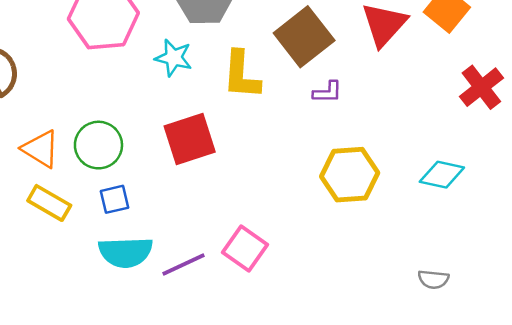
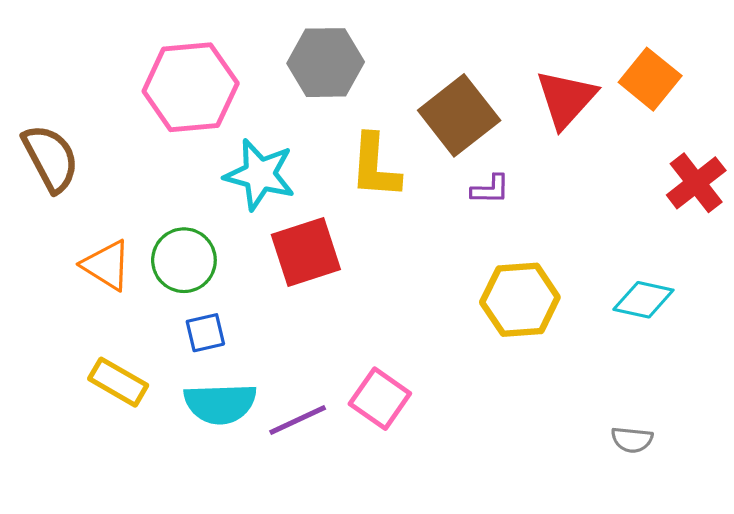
cyan star: (174, 58) -> (260, 175), moved, size x1.4
yellow rectangle: (49, 203) -> (118, 382), moved

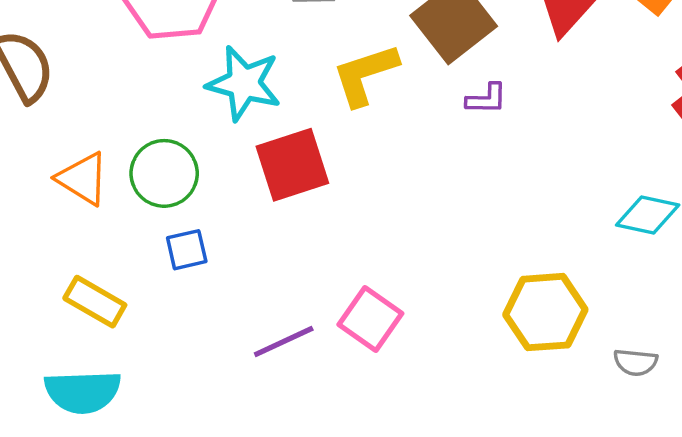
yellow L-shape: (375, 166) -> (365, 75), turned 68
yellow hexagon: (520, 300) -> (545, 312), moved
cyan semicircle: (220, 403) -> (83, 392), moved

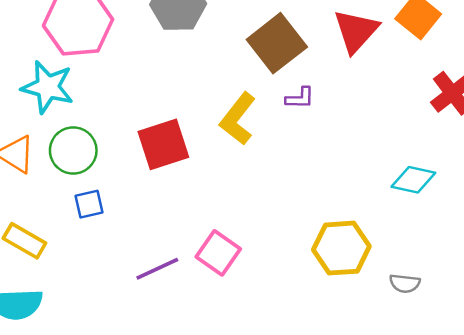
yellow L-shape: (365, 75) -> (238, 119), moved, turned -34
cyan star: (244, 83) -> (48, 87), moved

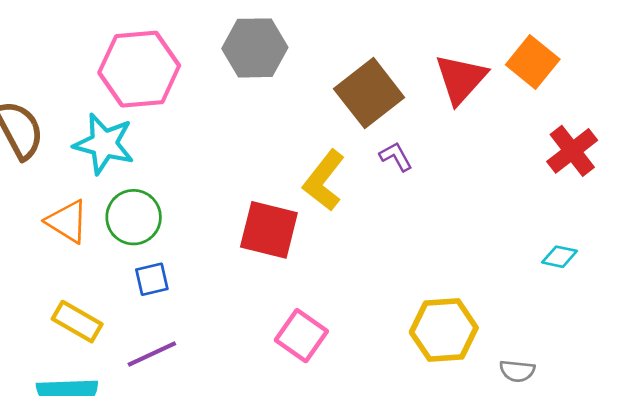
purple L-shape: (300, 98) -> (396, 157), turned -120
red square: (163, 144) -> (269, 230), moved, turned 32
cyan diamond: (413, 180) -> (559, 257), moved, size x0.7
purple line: (157, 269) -> (152, 354), moved

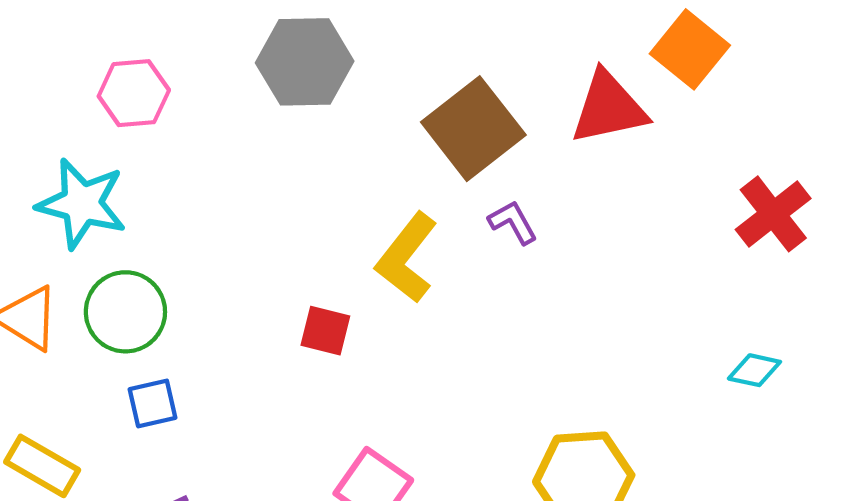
orange square: (533, 62) -> (690, 49), moved
pink hexagon: (139, 69) -> (134, 93), size x0.6
red triangle: (461, 79) -> (609, 108), turned 36
red square: (269, 230) -> (325, 331), size x0.6

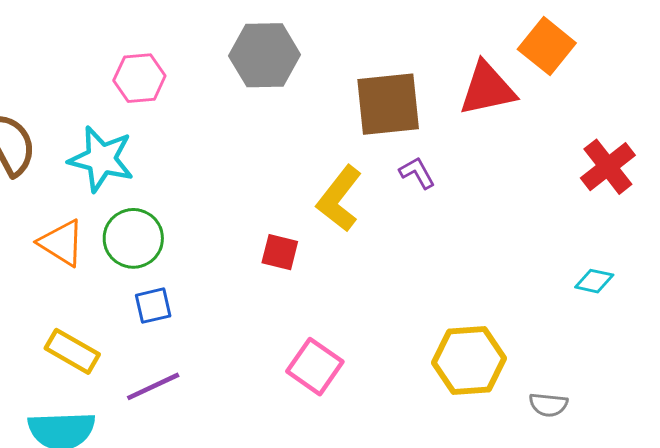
brown square: (473, 129) -> (388, 104), turned 32

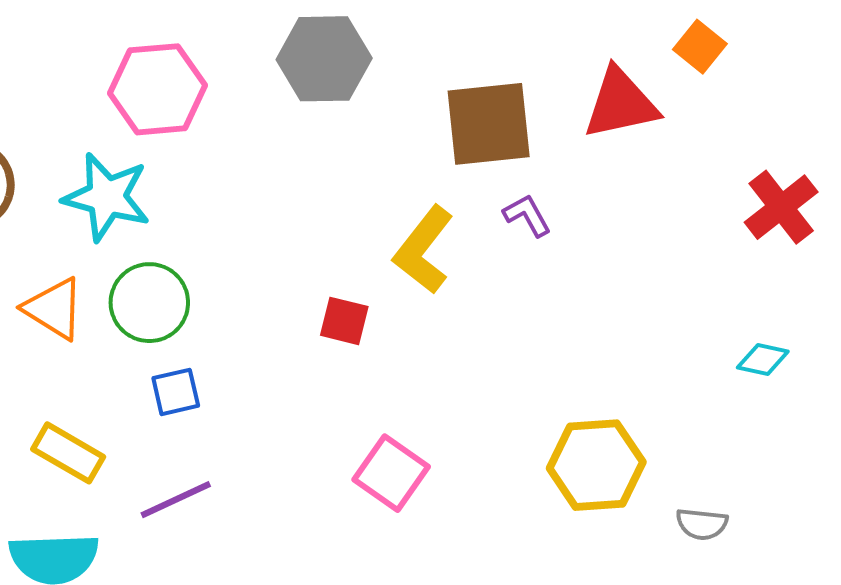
orange square: (547, 46) -> (700, 47), size x0.7
pink hexagon: (139, 78) -> (157, 89), size x1.4

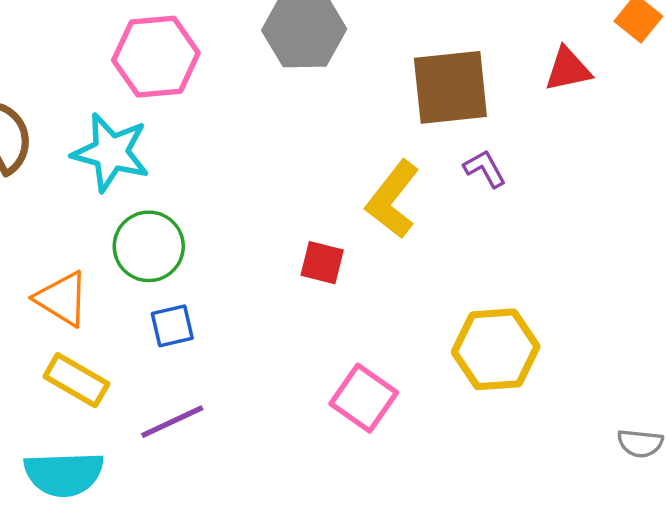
red triangle: (621, 104) -> (568, 69), size x0.7
orange triangle: (54, 309) -> (62, 299), moved
yellow hexagon: (596, 465) -> (496, 349), moved

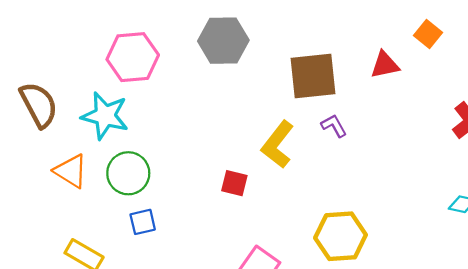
orange triangle: (62, 299) -> (71, 171), moved

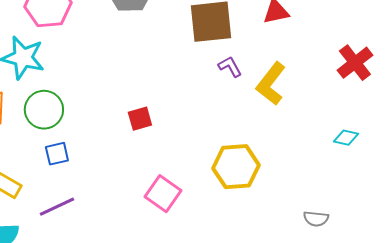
yellow L-shape: (278, 145) -> (271, 84), moved
red square: (234, 183) -> (140, 119), turned -30

